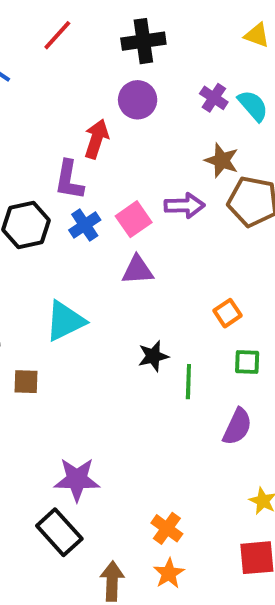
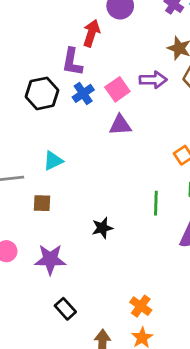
cyan triangle: (65, 321) -> (53, 161), moved, size x0.7
black star: (153, 356) -> (102, 228), moved
purple star: (77, 479) -> (50, 259), moved
black rectangle: (59, 532) -> (65, 309), size x0.7

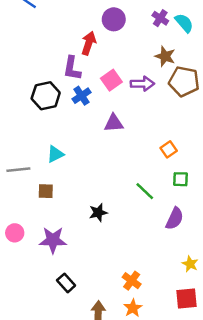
pink square: (117, 89) -> (111, 80), moved
green line: (156, 203) -> (145, 191), turned -48

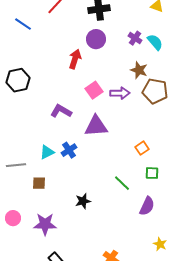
purple L-shape: (72, 68) -> (61, 111), moved, turned 110
black hexagon: (46, 96) -> (18, 80), moved
blue cross: (82, 96) -> (69, 150), moved
purple triangle: (114, 123) -> (96, 126), size x1.4

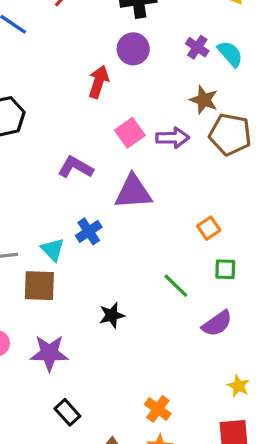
cyan triangle: (47, 152) -> (53, 249), moved, turned -49
brown square: (39, 183) -> (39, 286), size x1.5
purple semicircle: (147, 206) -> (217, 323), turned 30

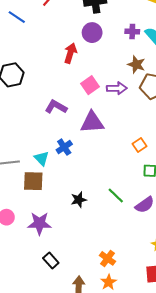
purple cross: (197, 47) -> (132, 32), turned -32
green line: (176, 286) -> (116, 196), moved

